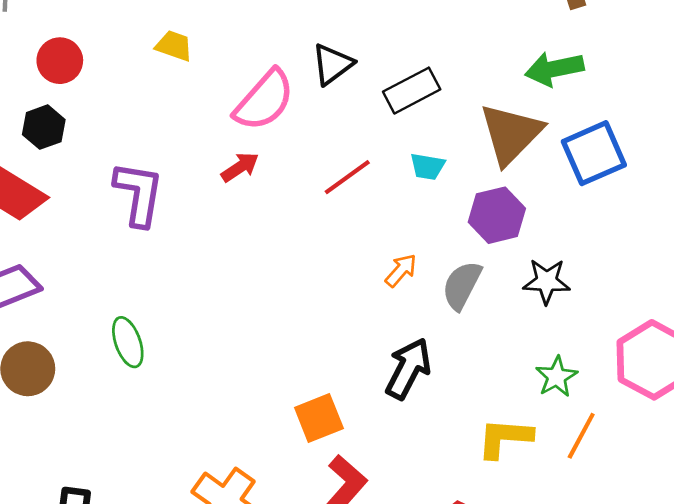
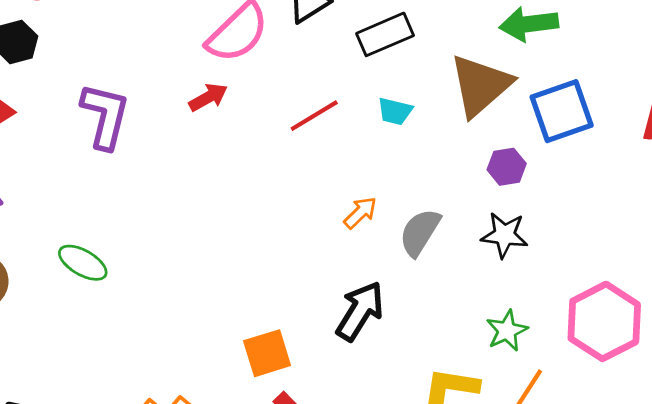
purple hexagon: (497, 215) -> (507, 167), moved, size x0.7
green ellipse: (128, 342) -> (83, 263), turned -45

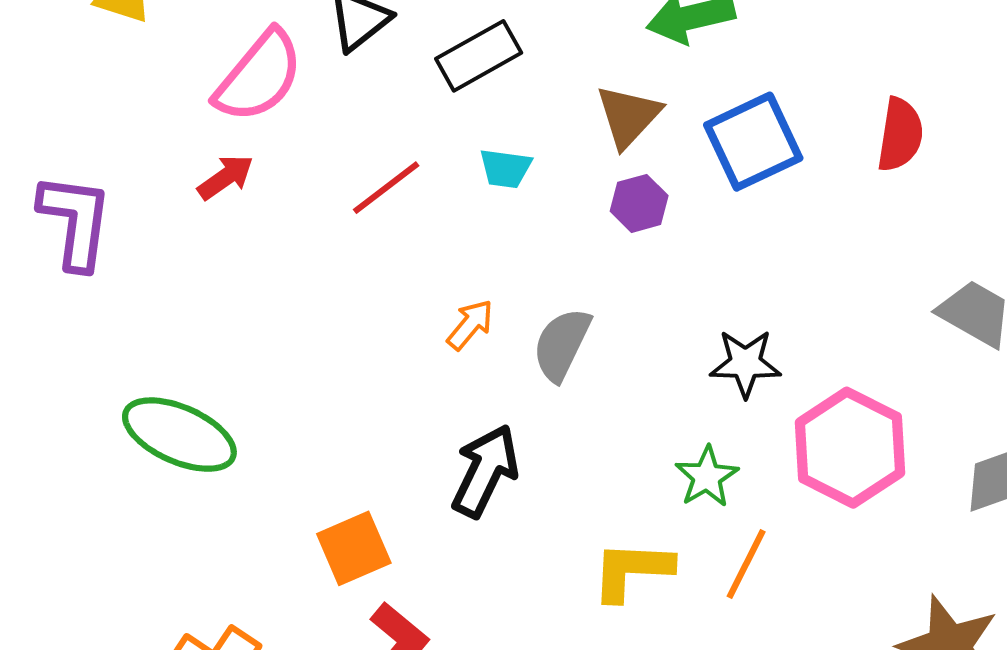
brown triangle: (480, 85) -> (628, 116), size x0.7
purple hexagon: (507, 167) -> (639, 203), moved
black star: (504, 235) -> (745, 363), moved
green ellipse: (83, 263) -> (179, 435), moved, size x1.5

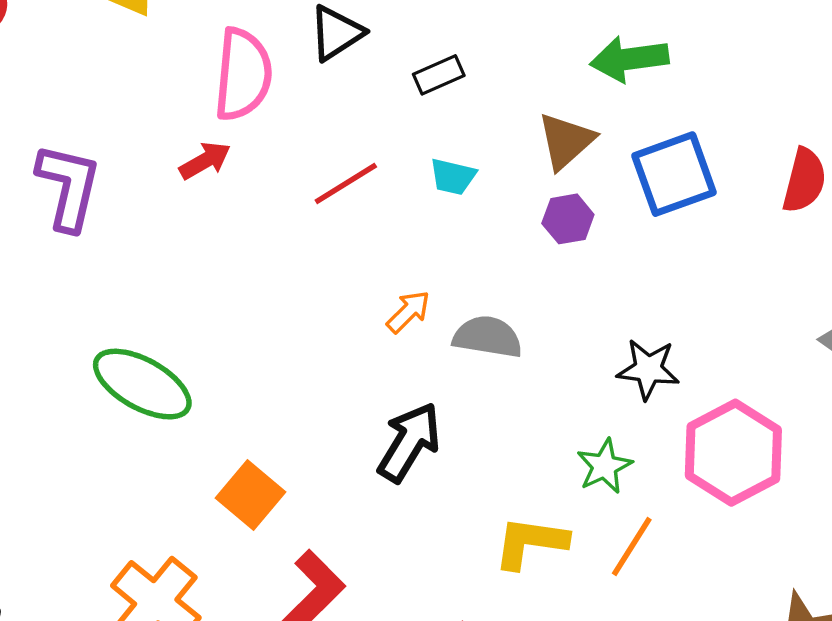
black rectangle: (479, 56) -> (439, 75), size x0.7
pink semicircle: (259, 76) -> (243, 74), turned -40
gray semicircle: (562, 344) -> (488, 337), turned 68
orange square: (354, 548) -> (250, 495), moved, turned -32

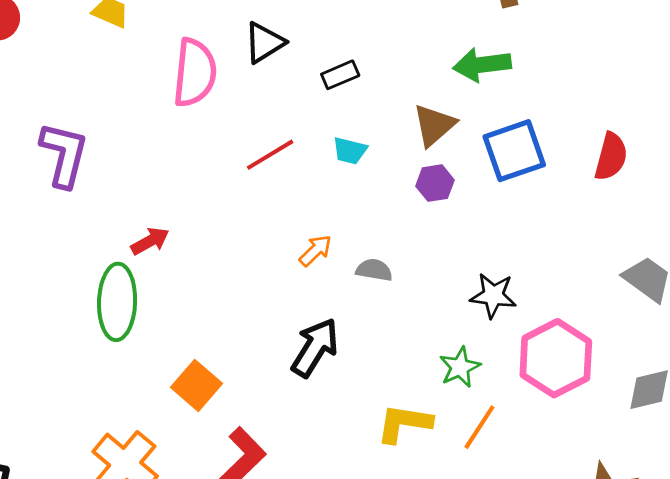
red arrow: (205, 161) -> (150, 241), moved
gray semicircle: (488, 337) -> (374, 270), size x0.7
green ellipse: (142, 384) -> (117, 302), turned 62

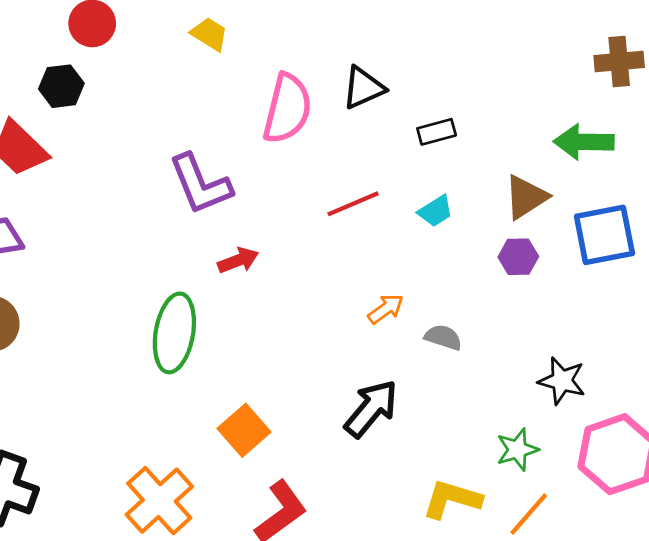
cyan trapezoid: (350, 151) -> (435, 211), turned -54
purple L-shape: (64, 155) -> (200, 184), moved, turned 136
red arrow: (150, 241) -> (238, 260), moved

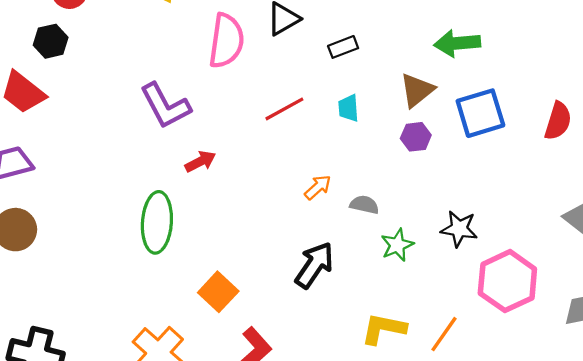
cyan trapezoid: (435, 211) -> (348, 108), turned 124
green star: (517, 450) -> (397, 245), moved

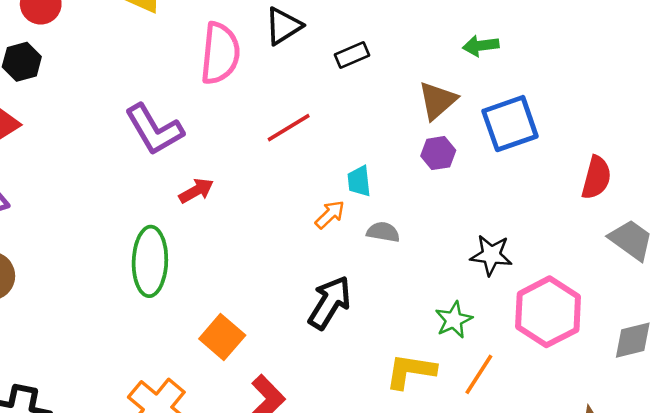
green arrow: (457, 43) -> (481, 46), size x0.7
cyan trapezoid: (348, 108) -> (359, 181), moved
red semicircle: (558, 121) -> (596, 178), moved
green star: (397, 245) -> (454, 320), moved

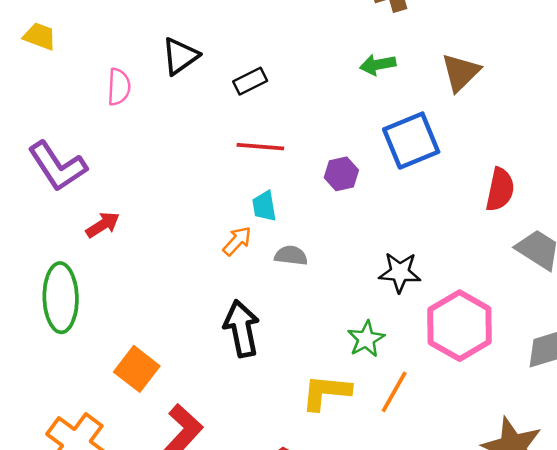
pink semicircle: (220, 53) -> (119, 87), size x0.6
brown triangle: (437, 101) -> (461, 72), moved
red line: (289, 128) -> (260, 147), moved, turned 39
black arrow: (330, 302) -> (242, 329), turned -40

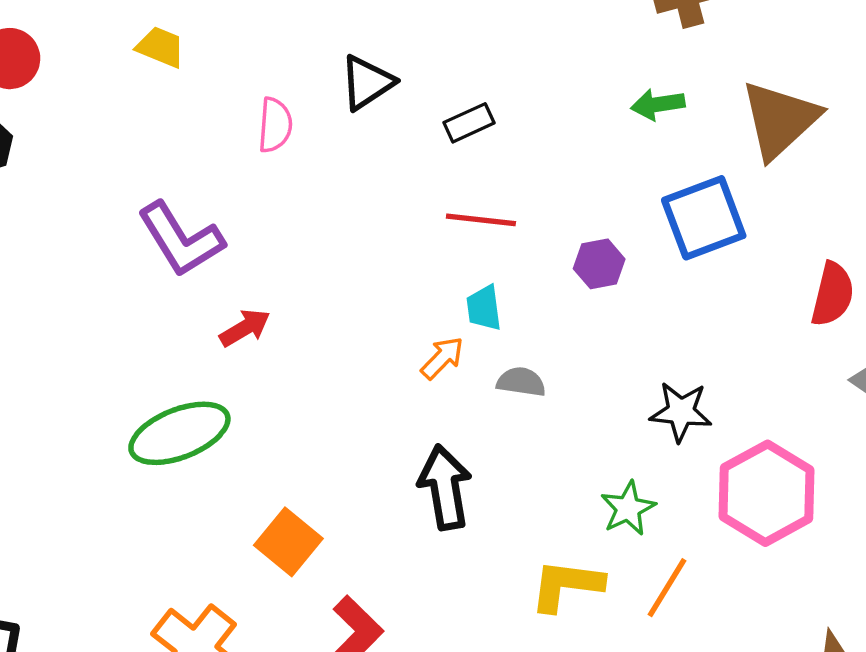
brown triangle: (461, 72) -> (780, 120), size x1.4
green ellipse: (61, 298) -> (179, 433), turned 68

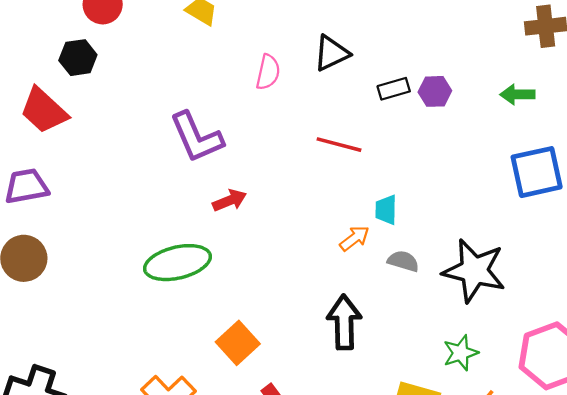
red line: (481, 220) -> (339, 145), moved
purple hexagon: (599, 264) -> (435, 91), moved
black star: (681, 412) -> (474, 271), moved, size x1.6

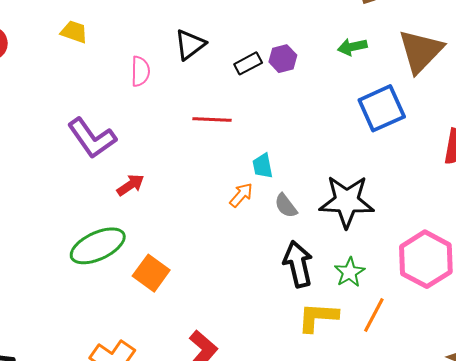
gray semicircle: (403, 261) -> (286, 206), turned -132
black arrow: (344, 322) -> (298, 264), moved
orange square: (238, 343) -> (151, 273), moved

